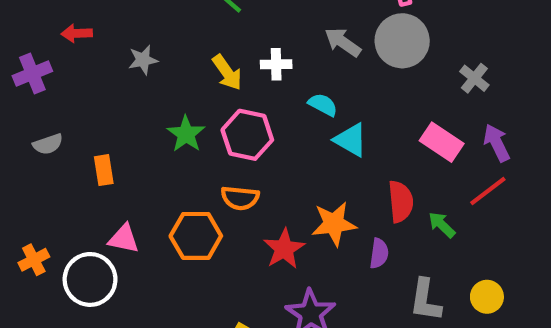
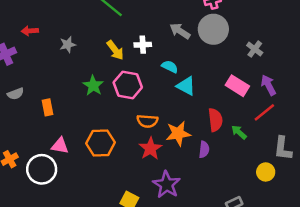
orange semicircle: (240, 198) -> (147, 121), moved
gray L-shape: (425, 300) -> (283, 148), moved

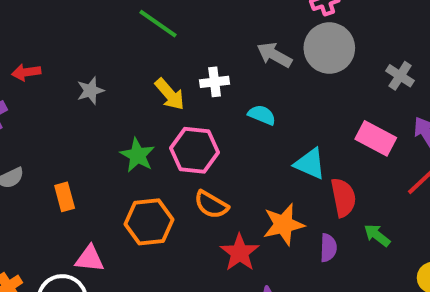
cyan triangle: (186, 86) -> (310, 164), moved
orange semicircle: (147, 121) -> (211, 205), moved, turned 30
green arrow: (239, 132) -> (377, 235), moved
orange hexagon: (101, 143) -> (149, 222), moved

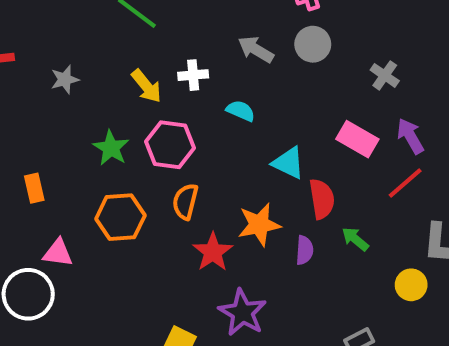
gray circle: (329, 48) -> (313, 44), size x0.7
orange semicircle: (211, 205) -> (185, 202), turned 72

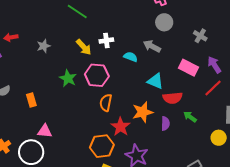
gray arrow: (256, 49) -> (152, 46), moved
red semicircle: (322, 199) -> (173, 98), turned 96
orange hexagon: (120, 217) -> (102, 146), moved

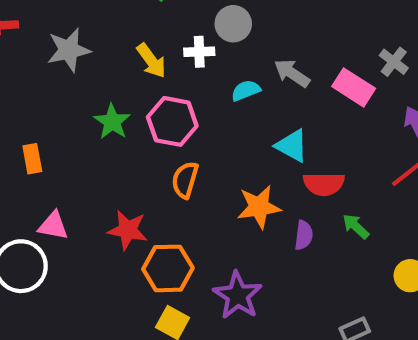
gray circle: (164, 22) -> (233, 24), moved
gray star: (44, 46) -> (69, 50), size x1.5
cyan semicircle: (131, 57) -> (246, 90), turned -48
pink rectangle: (188, 68) -> (354, 87), moved
red star: (121, 127) -> (128, 230), moved, turned -30

